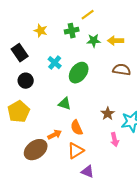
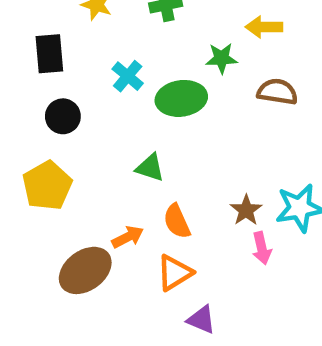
green star: (94, 41) -> (221, 58), moved
black rectangle: (20, 53) -> (49, 54), turned 30
green ellipse: (79, 73) -> (181, 98), turned 45
brown star: (108, 114) -> (246, 210), moved

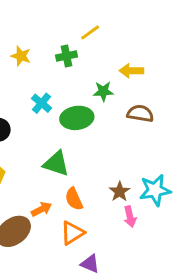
green triangle: (150, 168) -> (56, 164), size x1.4

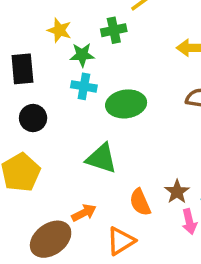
green star: (103, 91) -> (82, 55), moved
cyan cross: (41, 103) -> (84, 86), turned -30
orange semicircle: (74, 199) -> (140, 202), moved

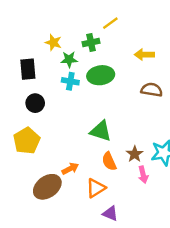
green ellipse: (126, 104) -> (101, 75), moved
green triangle: (101, 158) -> (101, 131), moved

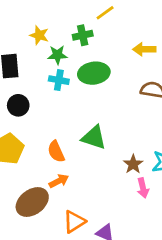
orange semicircle: (109, 161) -> (56, 152), moved
orange triangle: (96, 188) -> (74, 222), moved

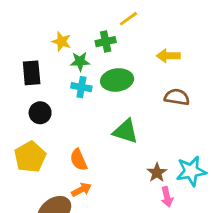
green triangle: (94, 138) -> (126, 131), moved

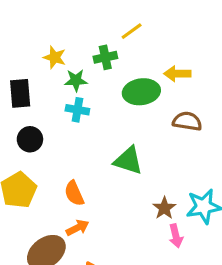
green ellipse: (117, 80) -> (141, 92), moved

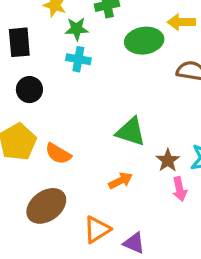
green triangle: (128, 161) -> (131, 132), moved
orange semicircle: (74, 193) -> (58, 154), moved, turned -35
orange arrow: (77, 228) -> (121, 181), moved

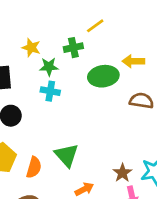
green triangle: (131, 132) -> (67, 155), moved, turned 30
orange semicircle: (58, 154) -> (34, 167), turned -105

